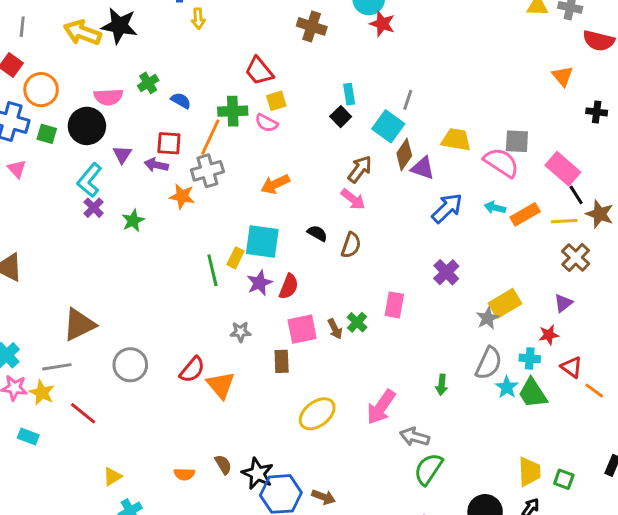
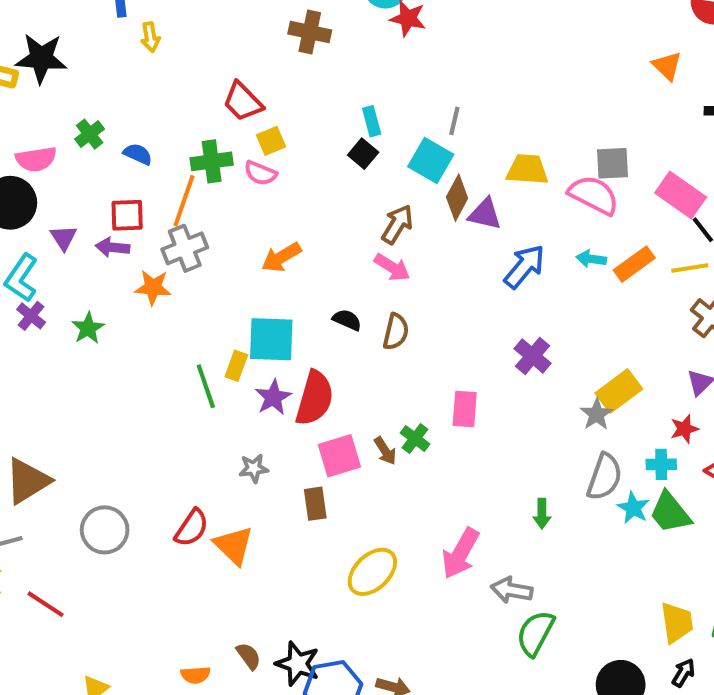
red semicircle: (289, 286) -> (315, 398), size x1.5

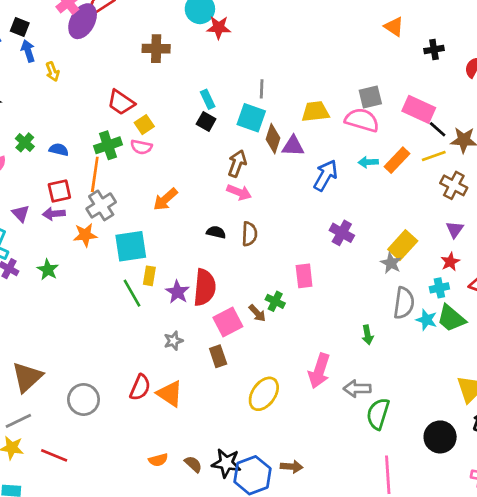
cyan square: (271, 339) -> (131, 246), moved
orange semicircle: (195, 675) -> (158, 460), moved

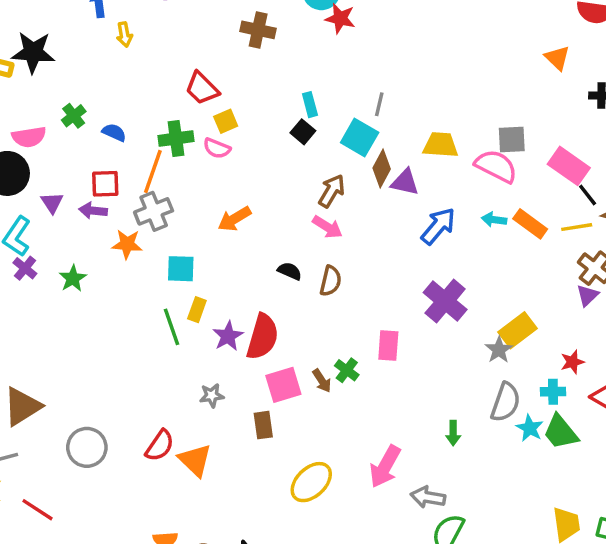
orange rectangle: (397, 160) -> (530, 224), turned 72
purple triangle: (455, 229) -> (587, 295), moved
purple cross: (342, 233) -> (445, 301), size x1.4
cyan square: (131, 246) -> (181, 269), size x0.7

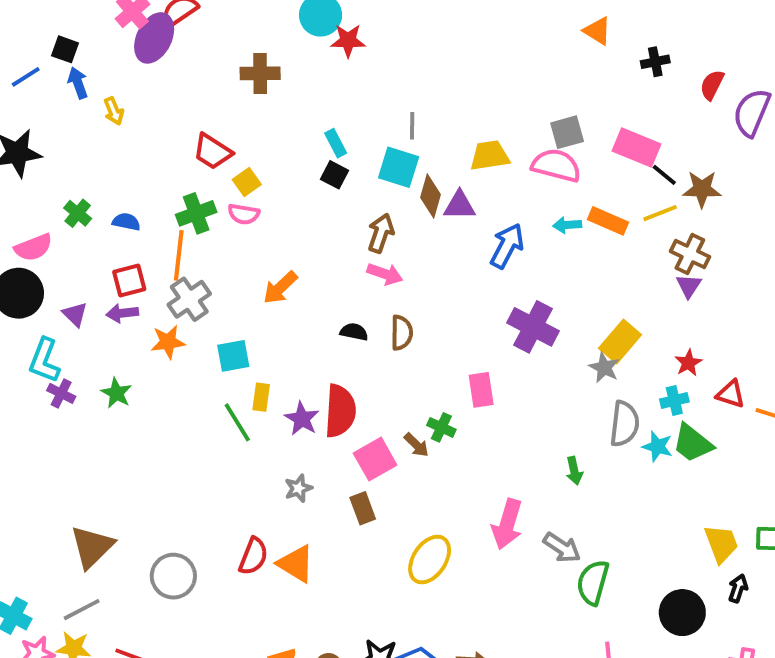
gray arrow: (428, 497) -> (562, 548), turned -144

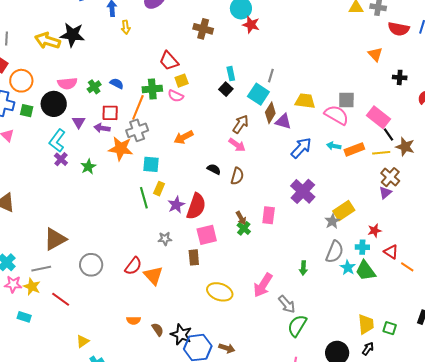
green cross: (78, 213) -> (94, 87), moved
orange rectangle: (608, 221) -> (354, 149), turned -60
orange star: (168, 342) -> (121, 149), size x1.4
brown arrow: (416, 445) -> (241, 218), moved
yellow ellipse: (430, 559) -> (220, 292), turned 60

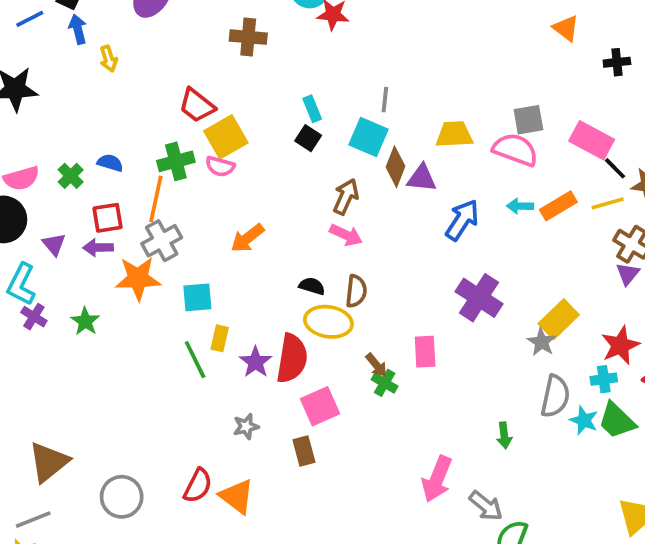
yellow square: (182, 81) -> (226, 137), size x1.6
red star: (375, 231) -> (620, 345), size x1.5
yellow ellipse: (220, 292) -> (328, 322), moved

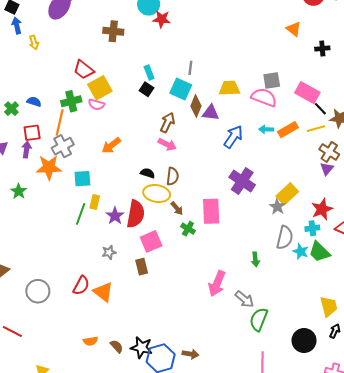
purple arrow: (98, 248) -> (26, 150), turned 98
pink rectangle: (425, 352) -> (211, 211), size x1.4
green line: (195, 360) -> (81, 214), turned 45
brown arrow: (376, 365) -> (177, 208), moved

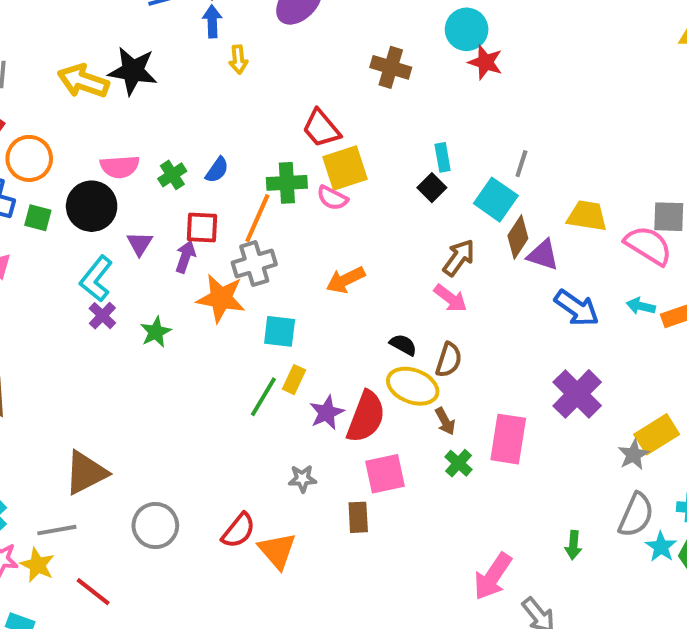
blue semicircle: (34, 102) -> (217, 170), turned 96
blue arrow: (233, 137) -> (577, 308), turned 80

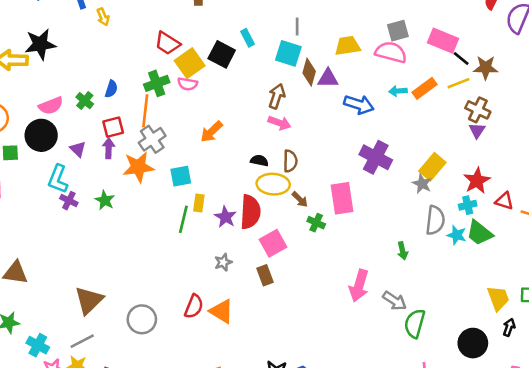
black square: (432, 188) -> (222, 54), moved, size x1.5

